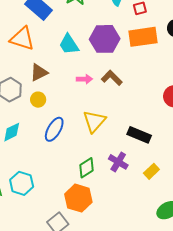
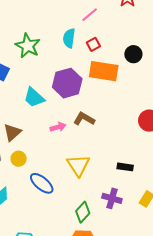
orange rectangle: (143, 37) -> (104, 71), turned 32
blue ellipse: (54, 129) -> (42, 183), turned -65
black rectangle: (139, 135) -> (125, 167), size x0.7

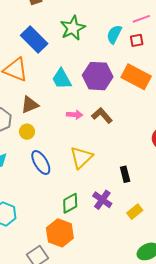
red square: (93, 44) -> (137, 40), moved
black rectangle: (125, 167) -> (125, 174), turned 49

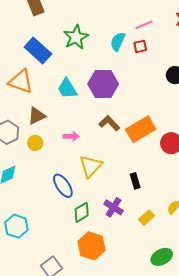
orange rectangle: (136, 77) -> (141, 129), moved, turned -56
pink arrow: (75, 115) -> (71, 136), moved
blue ellipse: (41, 163) -> (63, 186), moved
orange hexagon: (60, 233) -> (91, 246), moved

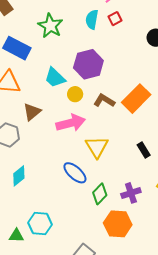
pink arrow: (71, 136) -> (71, 123), size x1.8
yellow circle: (35, 143) -> (75, 94), moved
purple cross: (114, 207) -> (131, 193), moved, turned -36

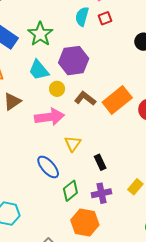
green star: (50, 26) -> (40, 34), moved
yellow triangle: (97, 147) -> (73, 144), size x0.7
black rectangle: (144, 150) -> (100, 162), moved

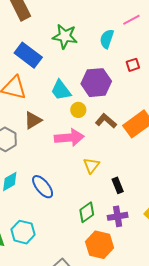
red square: (105, 18) -> (133, 65), moved
green star: (40, 34) -> (65, 36), moved, turned -30
blue ellipse: (48, 167) -> (43, 187), moved

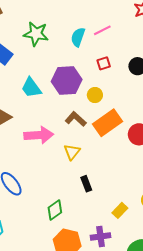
pink line: (131, 20) -> (102, 30), moved
yellow circle: (78, 110) -> (95, 95), moved
yellow triangle: (91, 165) -> (72, 152), moved
purple cross: (118, 216) -> (101, 236), moved

